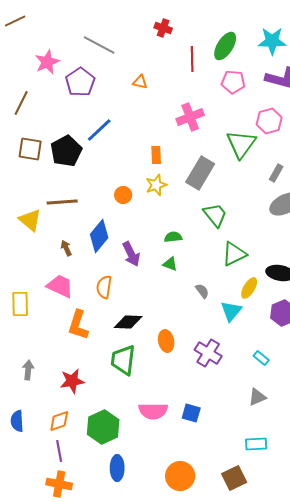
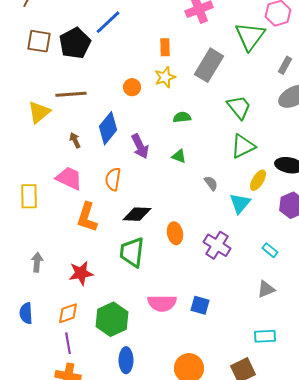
green trapezoid: (215, 215) -> (239, 107), moved
yellow triangle: (30, 220) -> (39, 112), turned 40
green semicircle: (173, 237) -> (182, 117), moved

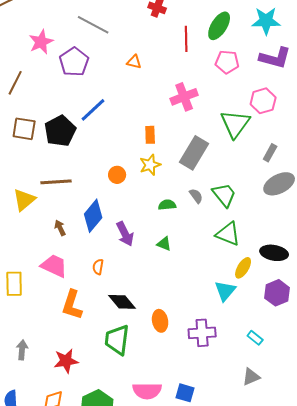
green triangle: (243, 146) -> (228, 234), turned 48
orange semicircle: (113, 179) -> (98, 267), size x0.7
gray semicircle: (211, 183) -> (196, 196), moved
black diamond: (137, 214) -> (122, 302), turned 48
purple cross: (217, 245) -> (202, 333), turned -36

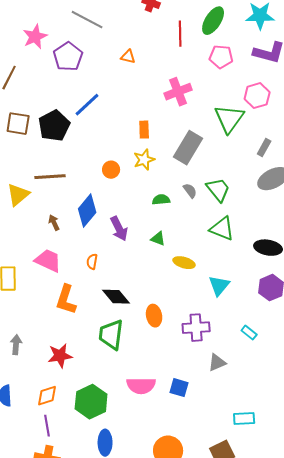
yellow ellipse: (243, 268) -> (184, 263), moved, turned 75
gray triangle: (251, 377) -> (217, 363), moved

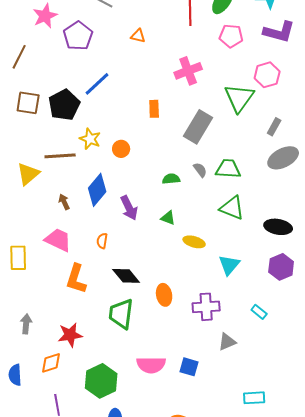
yellow star: (144, 160) -> (90, 139), moved, turned -30
green trapezoid: (218, 190) -> (228, 169), turned -48
orange diamond: (47, 396) -> (51, 363), moved

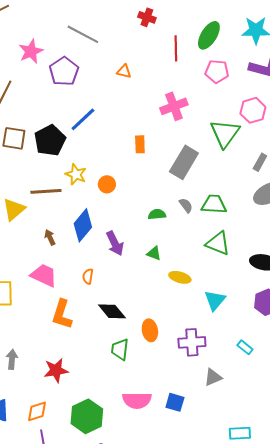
green trapezoid: (121, 314) -> (120, 349), moved, size x0.7
orange diamond: (51, 363) -> (37, 411), moved

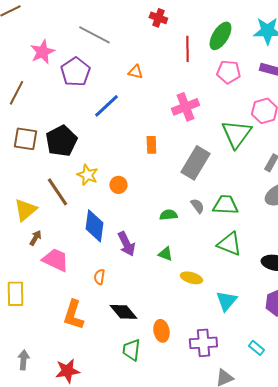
blue line: (83, 119) -> (106, 106), moved
brown line: (46, 191) -> (57, 192), turned 60
blue diamond: (83, 225) -> (94, 226), turned -32
brown arrow: (50, 237) -> (35, 238), moved, turned 56
pink trapezoid: (44, 275) -> (55, 260), moved

